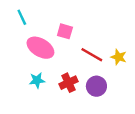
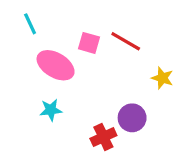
red line: (92, 55) -> (126, 41), moved
red cross: (68, 83) -> (103, 137), moved

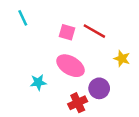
pink ellipse: (56, 65) -> (70, 66), moved

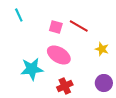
cyan star: (38, 82) -> (32, 69), size x1.6
purple circle: (99, 88) -> (104, 83), moved

